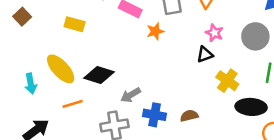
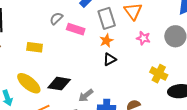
orange star: (155, 31) -> (106, 41), moved
black triangle: (205, 54) -> (110, 59), moved

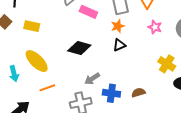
yellow rectangle: (35, 47) -> (32, 26), moved
black diamond: (59, 84) -> (79, 48), moved

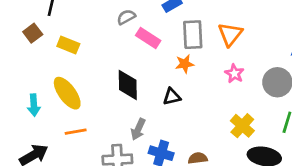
black triangle: (119, 45) -> (172, 97), moved
black diamond: (79, 48) -> (128, 85), turned 65
gray arrow: (92, 79) -> (138, 129), turned -42

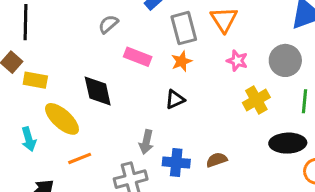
pink rectangle: (148, 38) -> (138, 57), moved
yellow rectangle: (68, 45) -> (35, 80), moved
black diamond: (128, 85) -> (98, 91), moved
yellow cross: (242, 126) -> (256, 100), moved, turned 30

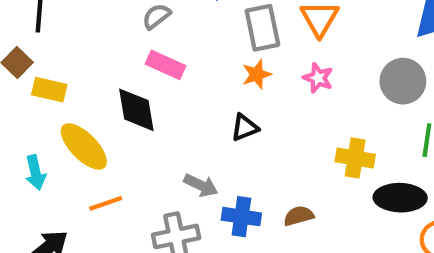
pink rectangle: (138, 57) -> (165, 65), moved
pink star: (237, 61) -> (318, 78), moved
yellow cross: (256, 100) -> (355, 158), moved, turned 36
gray arrow: (146, 142) -> (201, 185), turned -80

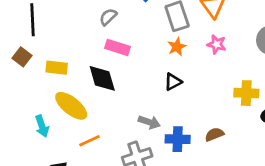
yellow rectangle: (49, 90) -> (57, 68), moved

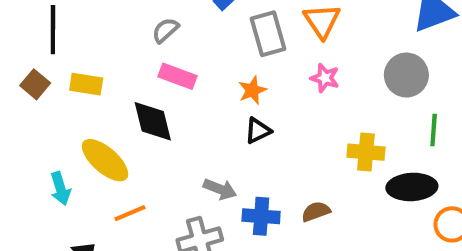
orange star: (177, 47) -> (252, 90), moved
yellow rectangle: (57, 68) -> (86, 84), moved

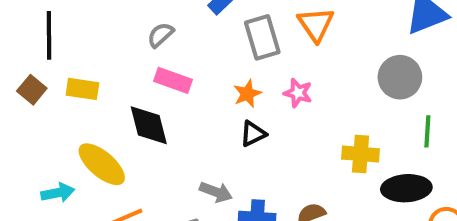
pink star: (325, 78) -> (298, 93), moved
cyan arrow: (60, 188) -> (58, 193), turned -84

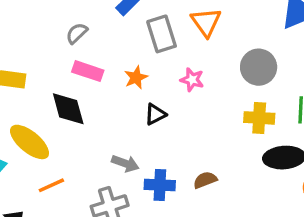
gray circle: (400, 77) -> (259, 67), moved
orange star: (247, 94) -> (136, 77), moved
yellow cross: (361, 154) -> (259, 118), moved

